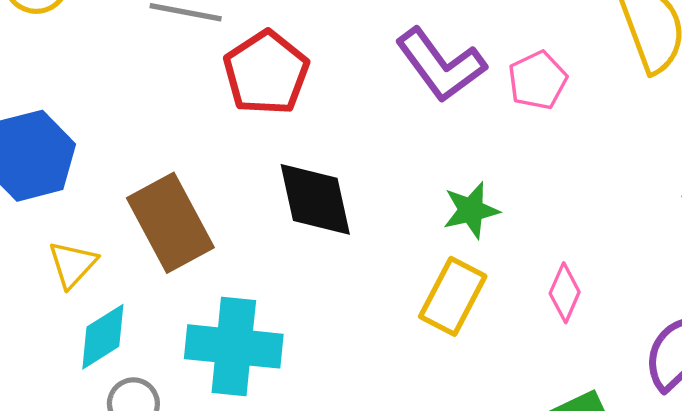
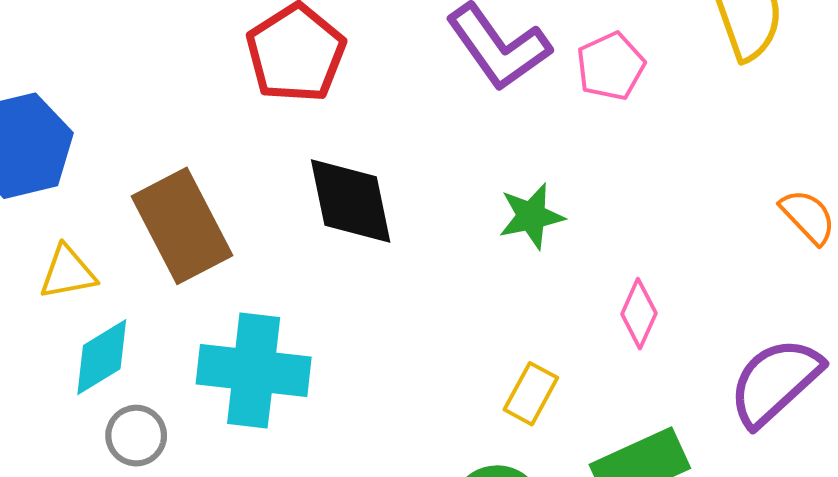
yellow triangle: (73, 264) -> (68, 272), turned 36
yellow rectangle: (453, 296) -> (531, 394), moved, size x0.7

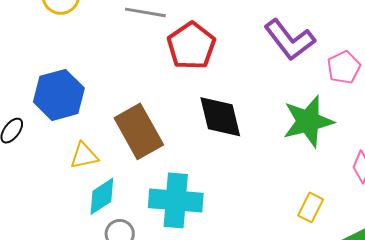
pink pentagon: (611, 66) -> (344, 67), moved
green star: (531, 216) -> (308, 121), size x1.6

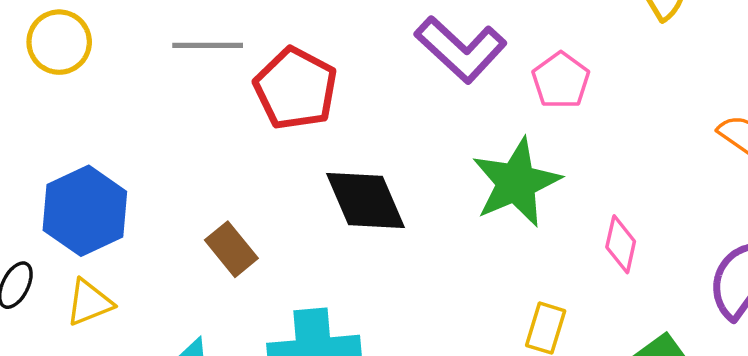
brown rectangle: (139, 131) -> (231, 249), size x0.6
yellow triangle: (84, 156) -> (89, 302), moved

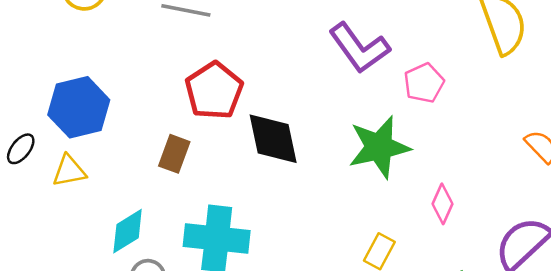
red pentagon: (296, 89) -> (214, 91), moved
brown rectangle: (231, 249) -> (174, 154), turned 48

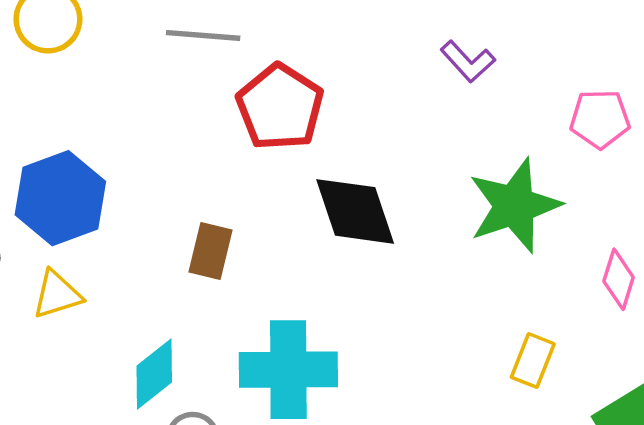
purple L-shape: (359, 48) -> (468, 61), size x0.6
pink pentagon: (424, 83) -> (600, 119), moved, turned 30
red pentagon: (214, 91) -> (280, 107), moved

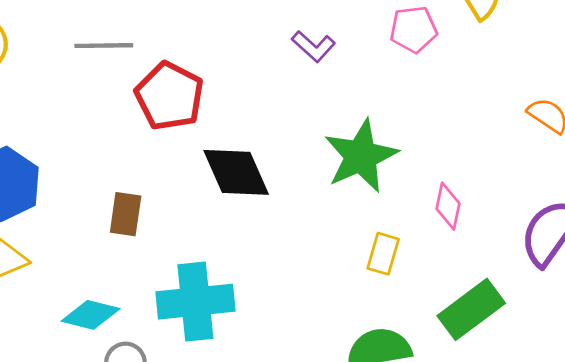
pink pentagon: (600, 119) -> (413, 29), moved
yellow rectangle: (533, 361) -> (383, 254), moved
cyan diamond: (154, 374) -> (91, 315), turned 58

